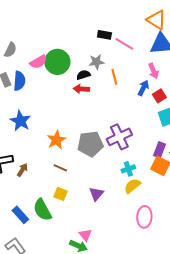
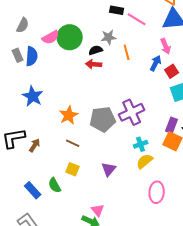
green semicircle: (42, 210) -> (55, 185), size x0.7

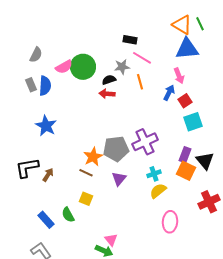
pink line: (137, 19) -> (142, 58), moved
orange star: (69, 115) -> (93, 157), moved
purple triangle: (109, 169) -> (119, 179), moved

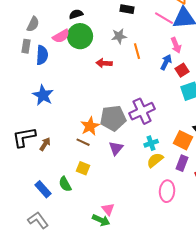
pink line: (142, 58) -> (164, 18), moved
black semicircle: (109, 80) -> (76, 14), moved
gray rectangle: (31, 85) -> (26, 46), moved, turned 32
purple rectangle: (185, 155) -> (182, 163), moved

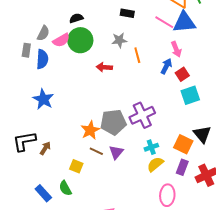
gray semicircle: (33, 24) -> (43, 33), moved
brown line: (83, 142) -> (96, 151), moved
yellow square: (83, 168) -> (76, 166), moved

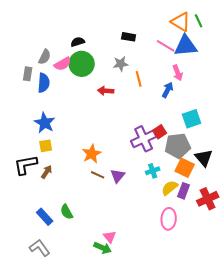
red square: (182, 74) -> (160, 132), moved
gray pentagon: (113, 122) -> (178, 146), moved
yellow semicircle: (155, 164) -> (170, 188), moved
yellow square: (76, 166) -> (46, 146), moved, turned -32

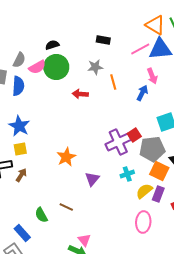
pink line: (166, 46) -> (140, 49), turned -60
brown line: (98, 175) -> (66, 207), moved
blue rectangle: (45, 217) -> (22, 233), moved

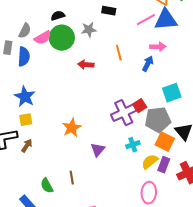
gray star: (95, 67) -> (89, 30), moved
pink arrow: (152, 76) -> (158, 47), turned -70
brown line: (66, 207) -> (72, 178), turned 56

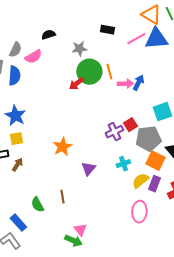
black rectangle: (109, 11) -> (107, 30), moved
green circle: (62, 38) -> (89, 72), moved
pink arrow: (158, 47) -> (125, 84), moved
red arrow: (86, 65) -> (76, 84), turned -42
purple cross: (124, 113) -> (114, 132), size x0.7

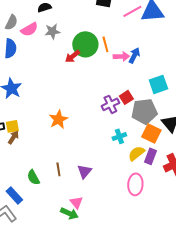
gray star: (79, 49) -> (52, 31), moved
yellow square: (16, 139) -> (12, 126), moved
purple triangle: (88, 169) -> (84, 171), moved

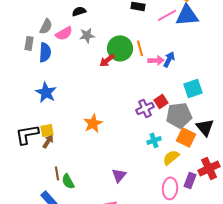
purple rectangle: (150, 156) -> (190, 180), moved
brown line: (58, 169) -> (57, 173), moved

